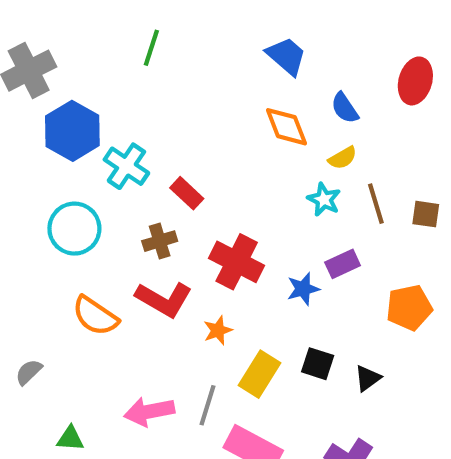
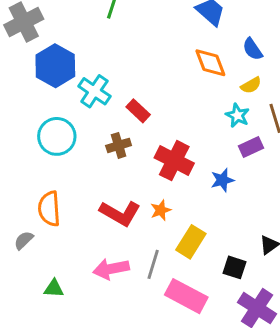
purple rectangle: (343, 264) -> (251, 147), moved
red L-shape: (164, 299) -> (120, 213), moved
orange semicircle: (95, 316) -> (49, 209), moved, turned 52
black square: (318, 364) -> (234, 267), moved

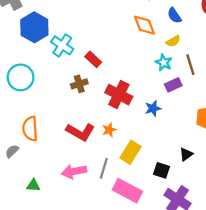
cyan circle: (57, 136) -> (21, 77), moved

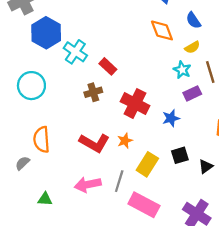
black square: (162, 170) -> (180, 155), moved, turned -35

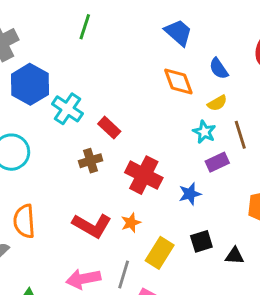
black triangle: (206, 167) -> (235, 256), turned 40

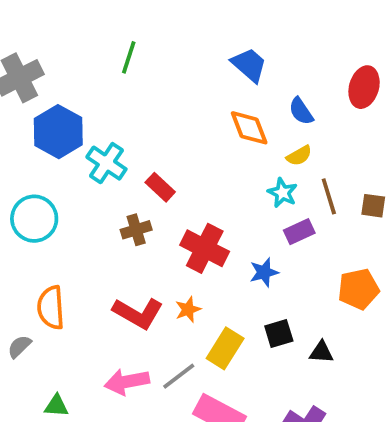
gray line: (124, 274) -> (179, 376), turned 36

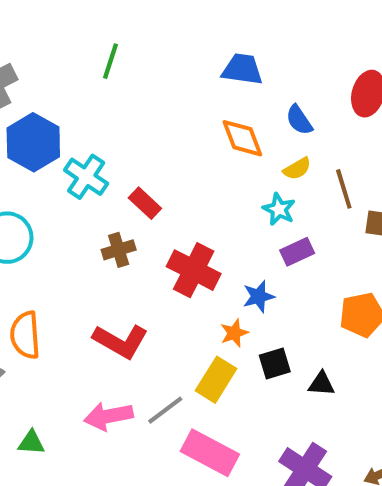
blue trapezoid: (249, 65) -> (242, 69), turned -33
brown line: (329, 196) -> (344, 189), moved
orange star: (188, 309) -> (234, 333), moved

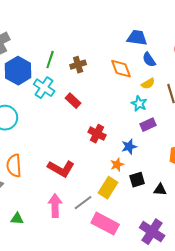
green line: (110, 61) -> (50, 60), moved
blue trapezoid: (242, 69) -> (137, 38), moved
brown cross: (119, 250) -> (78, 65), moved
red cross: (194, 270) -> (97, 134), size x0.7
pink arrow: (108, 416) -> (55, 206), turned 100

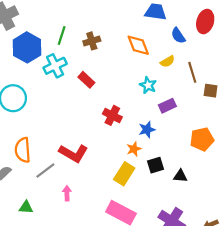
blue semicircle: (149, 60) -> (178, 36), moved
cyan cross: (44, 88) -> (55, 66), turned 30
cyan star: (139, 104) -> (148, 85), moved
gray line: (83, 203) -> (45, 171), moved
pink arrow: (55, 206) -> (67, 193), size x0.6

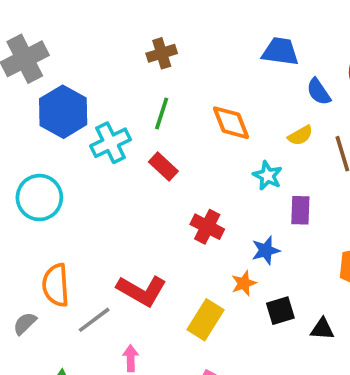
green line: (62, 36) -> (162, 114), moved
brown cross: (92, 41) -> (162, 53), moved
orange diamond: (138, 45) -> (231, 123), moved
purple rectangle: (167, 106) -> (300, 210), turned -63
yellow rectangle: (124, 174) -> (205, 320), moved

